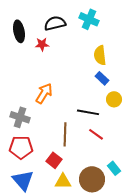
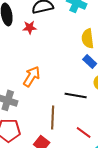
red line: (96, 134) -> (84, 132), moved

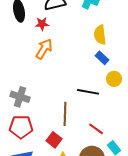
orange arrow: (32, 76) -> (44, 49), moved

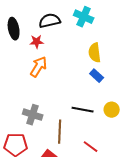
yellow circle: (114, 79) -> (112, 110), moved
gray cross: (20, 97) -> (33, 115), moved

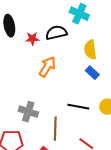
black semicircle: (50, 21) -> (56, 33), moved
orange arrow: (39, 67) -> (47, 67), moved

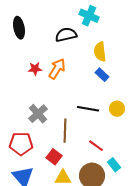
red star: (32, 39) -> (35, 69), moved
gray cross: (28, 112) -> (38, 114), turned 30

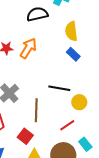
yellow circle: (117, 109) -> (79, 102), moved
red line: (96, 146) -> (67, 125), turned -70

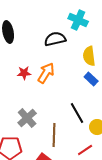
black line: (59, 88) -> (77, 113), turned 50

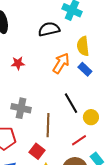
orange arrow: (46, 73) -> (61, 63), moved
gray cross: (27, 118) -> (21, 108), turned -36

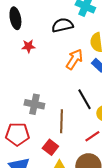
red star: (18, 63) -> (28, 46), moved

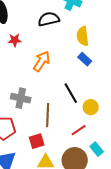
orange arrow: (74, 59) -> (42, 61), moved
red square: (50, 147) -> (37, 141), turned 35

